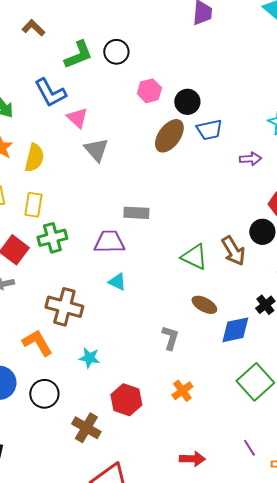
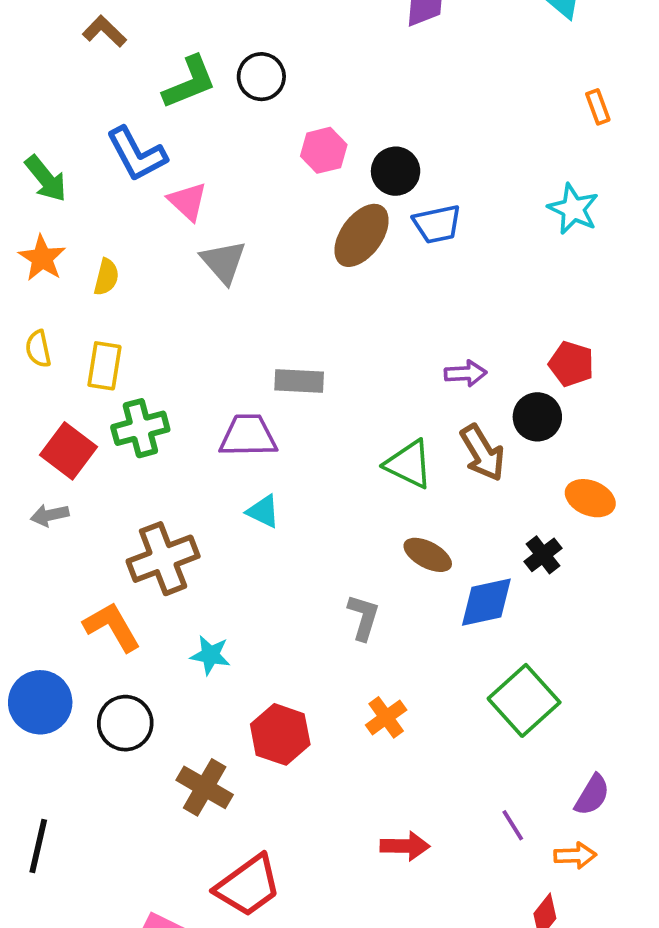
yellow semicircle: (34, 158) -> (106, 277), size x0.7
purple arrow: (250, 159) -> (465, 373), moved
brown cross: (64, 307) -> (163, 559), turned -36

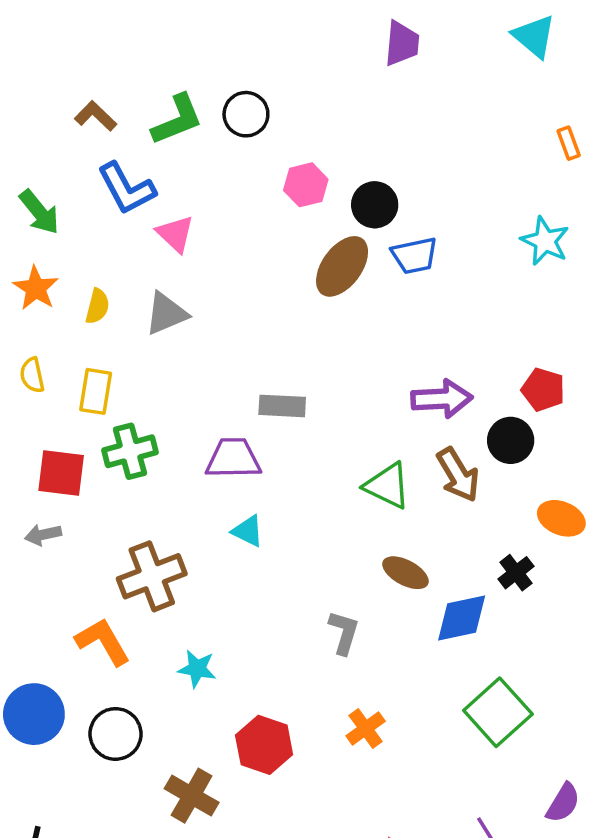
brown L-shape: (104, 31) -> (96, 116), moved
gray triangle: (224, 262) -> (166, 314), moved, turned 48
purple arrow: (465, 373) -> (442, 399), size x1.5
red square: (69, 451) -> (61, 473), turned -30

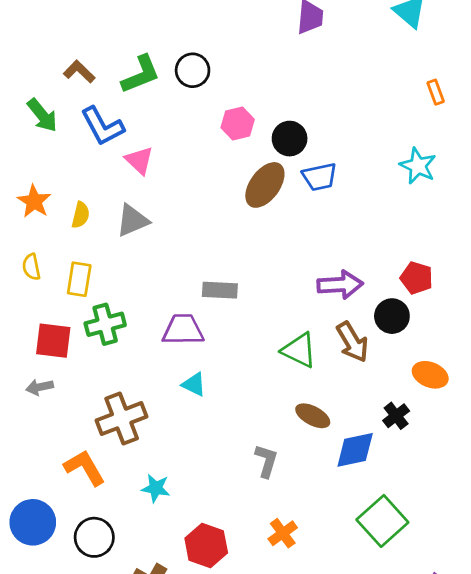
green arrow: (39, 212) -> (42, 115), moved

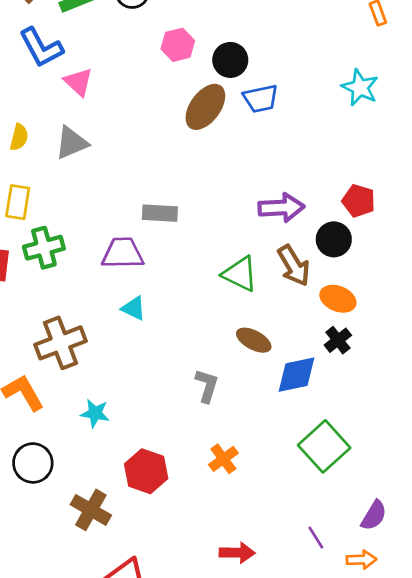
orange ellipse: (430, 375) -> (338, 299), moved

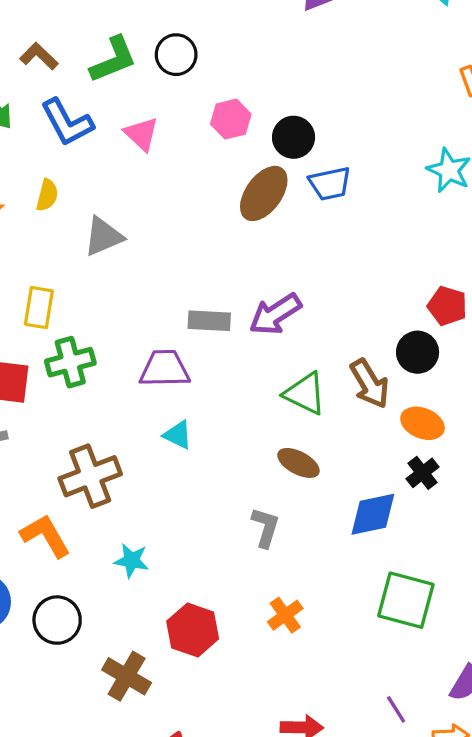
pink triangle: (78, 82) -> (141, 134), moved
yellow semicircle: (19, 137) -> (47, 195), moved
purple arrow: (281, 208) -> (275, 314), moved, turned 150
brown ellipse: (254, 340) -> (298, 463), moved
green square: (324, 446) -> (406, 600), turned -33

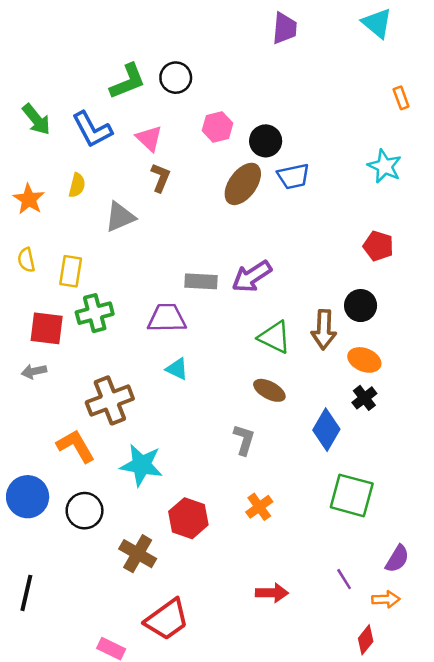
brown L-shape: (39, 56) -> (161, 178), moved, turned 68
red pentagon: (447, 306) -> (378, 246), moved
brown arrow: (370, 384) -> (324, 330), turned 33
blue diamond: (373, 514) -> (326, 430), turned -48
cyan star: (131, 561) -> (142, 465), size x1.6

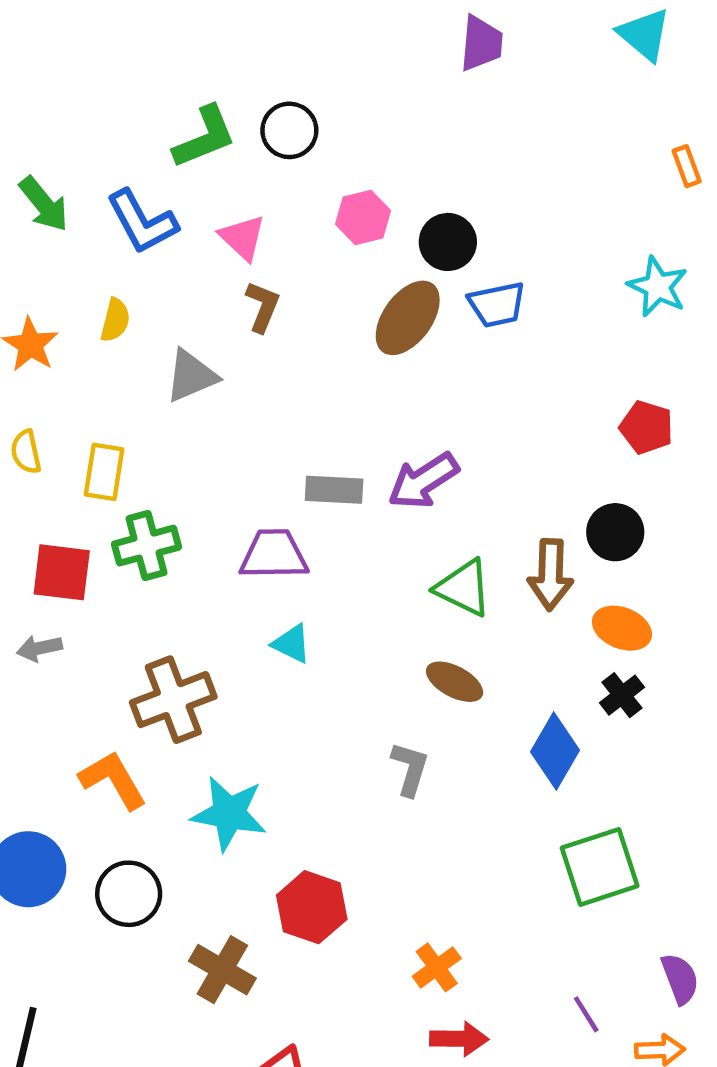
green square: (352, 495) -> (600, 867), turned -33
orange cross: (259, 507) -> (437, 967), moved
purple semicircle: (397, 559) -> (680, 979), turned -52

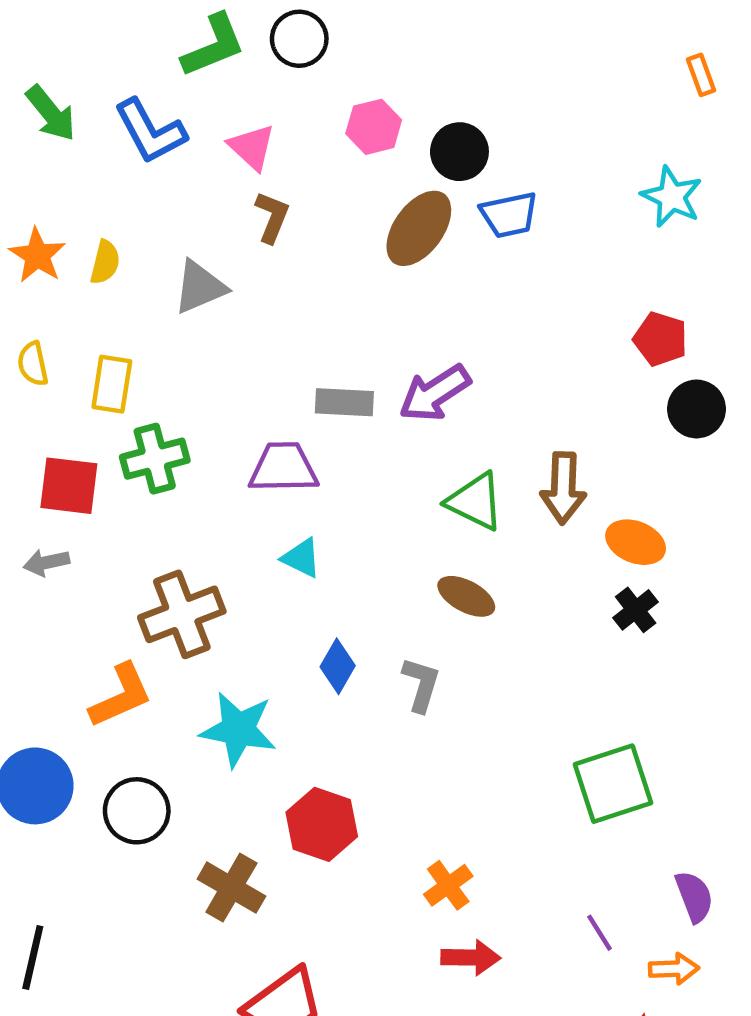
yellow semicircle: (115, 320) -> (105, 262), moved
black circle: (615, 532) -> (697, 409), moved
blue diamond: (555, 751) -> (338, 666), moved, size x0.7
orange L-shape: (113, 780) -> (121, 696), turned 96

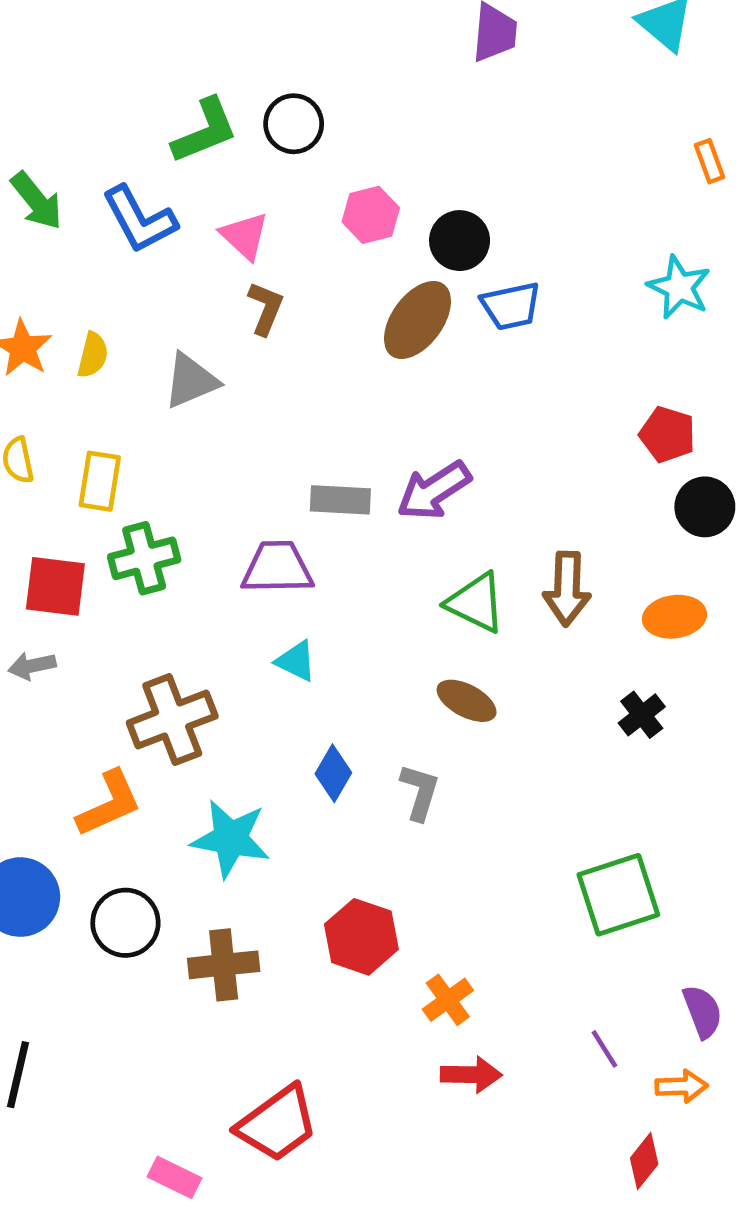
orange ellipse: (636, 542) -> (674, 617), moved, turned -30
red hexagon: (322, 824) -> (361, 937), moved
brown cross: (231, 888) -> (224, 965), moved, turned -36

